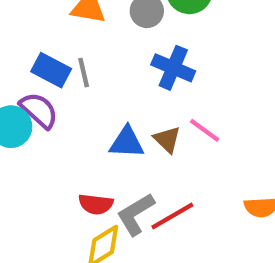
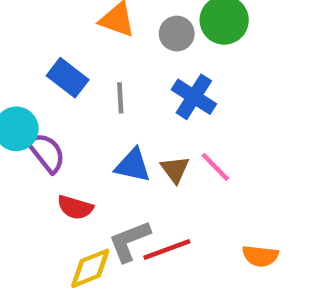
gray line: (84, 73) -> (120, 98), moved
purple semicircle: (39, 110) -> (46, 153), moved
red semicircle: (96, 204) -> (75, 207), moved

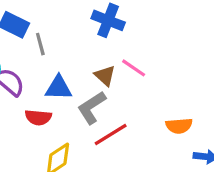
gray line: (120, 98) -> (40, 44), moved
blue triangle: (133, 165) -> (59, 88), moved
gray L-shape: (129, 241) -> (92, 108), moved

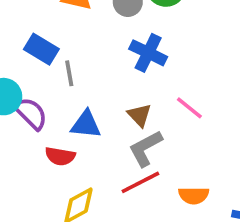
pink line: (134, 68) -> (189, 108), moved
gray L-shape: (92, 108) -> (146, 148), moved
orange semicircle: (179, 126) -> (194, 195), moved

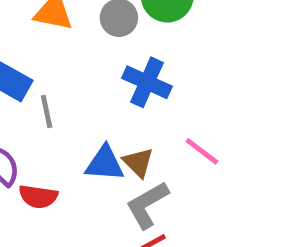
blue triangle: (86, 124) -> (105, 163), moved
red semicircle: (60, 156) -> (38, 196), moved

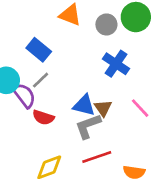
gray line: (47, 112) -> (41, 80), moved, turned 48
gray L-shape: (147, 205) -> (88, 126), moved

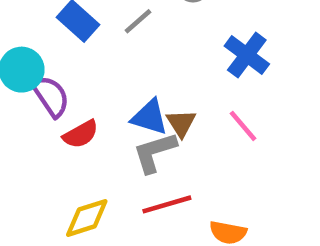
blue cross: (116, 64) -> (247, 55), moved
gray line: (41, 80) -> (138, 21), moved
red semicircle: (43, 117) -> (81, 134), turned -50

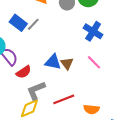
gray line: (138, 21) -> (33, 24), moved
gray L-shape: (155, 152) -> (36, 90), moved

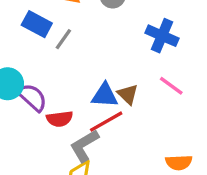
blue rectangle: (18, 23) -> (37, 24), moved
red semicircle: (24, 72) -> (60, 119), turned 35
red line: (64, 99) -> (106, 122), moved

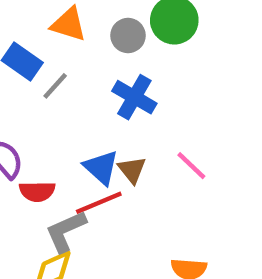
blue cross: (162, 36) -> (134, 97), moved
blue triangle: (105, 95) -> (101, 167), turned 32

